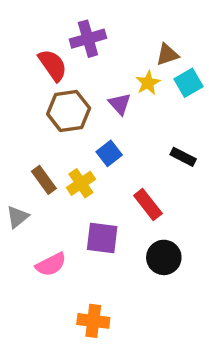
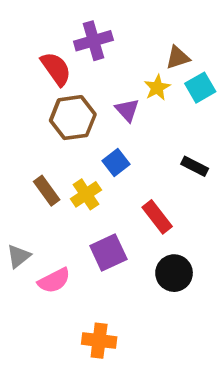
gray triangle: (17, 217) -> (18, 256), moved
purple square: (102, 238) -> (108, 252), turned -32

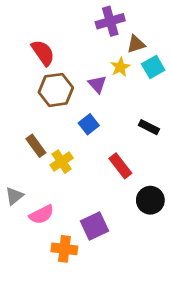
purple cross: (93, 41) -> (110, 21), moved
yellow cross: (86, 194) -> (62, 162), moved
purple square: (108, 252) -> (94, 226), moved
black circle: (174, 273) -> (150, 200), moved
orange cross: (99, 341) -> (64, 249), moved

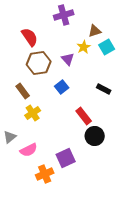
purple cross: (110, 21) -> (64, 15), moved
brown rectangle: (36, 146) -> (23, 91), moved
yellow cross: (62, 162) -> (33, 113), moved
black circle: (150, 200) -> (95, 136), moved
orange cross: (64, 249) -> (45, 174), turned -30

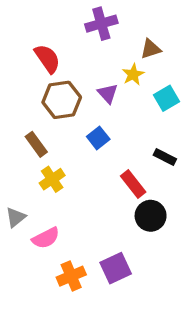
cyan square: (107, 47) -> (166, 98), moved
black rectangle: (104, 89) -> (165, 157), moved
purple square: (66, 158) -> (116, 268), moved

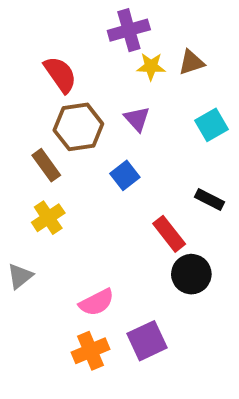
yellow star: (133, 74) -> (151, 66), moved, turned 30
brown rectangle: (36, 144) -> (46, 165), moved
yellow cross: (52, 179) -> (48, 218), moved
pink semicircle: (46, 238) -> (97, 302), moved

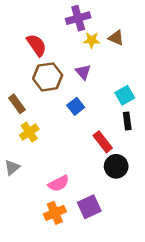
brown triangle: (191, 62) -> (116, 38), turned 42
cyan square: (212, 125) -> (125, 95), moved
brown rectangle: (46, 165) -> (17, 104), moved
black rectangle: (210, 200) -> (127, 121), turned 56

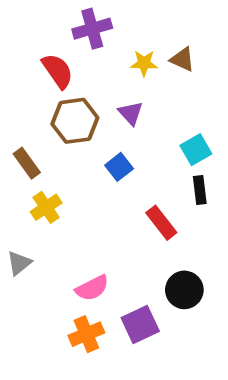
purple cross: (78, 18) -> (92, 29), moved
black circle: (116, 166) -> (184, 290), moved

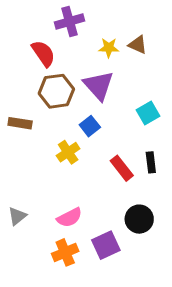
purple triangle: (131, 113) -> (99, 85), size x1.6
brown rectangle: (27, 163) -> (20, 123), turned -45
black rectangle: (200, 190) -> (151, 162), moved
yellow cross: (46, 207) -> (68, 152), moved
gray triangle: (19, 263) -> (17, 216), moved

